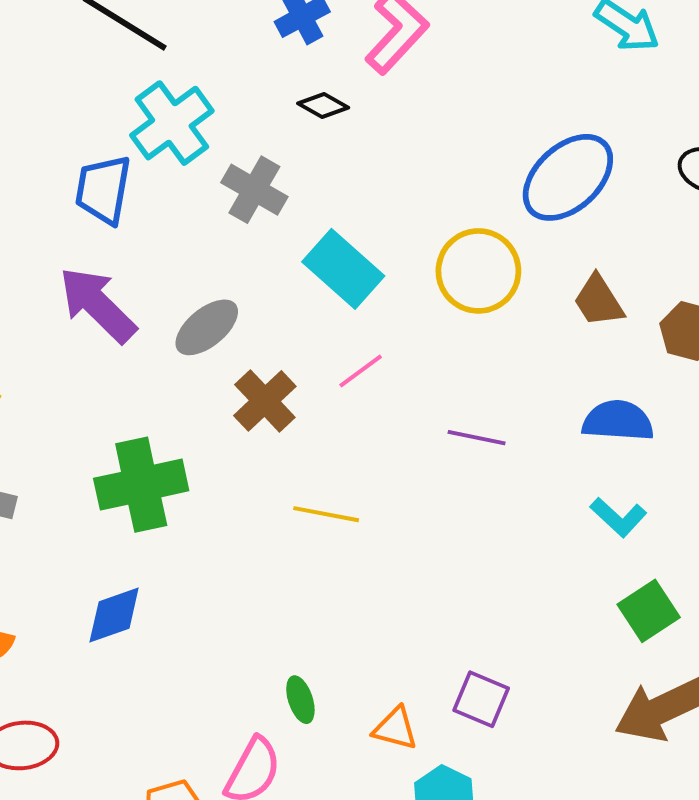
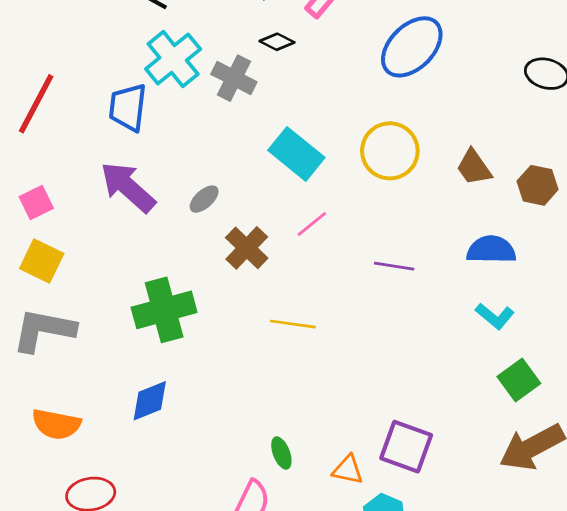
blue ellipse: (568, 177) -> (412, 47), moved
gray cross: (254, 190) -> (234, 78), moved
gray ellipse: (207, 327) -> (204, 199), size x0.7
purple square: (481, 699) -> (406, 447), size x1.4

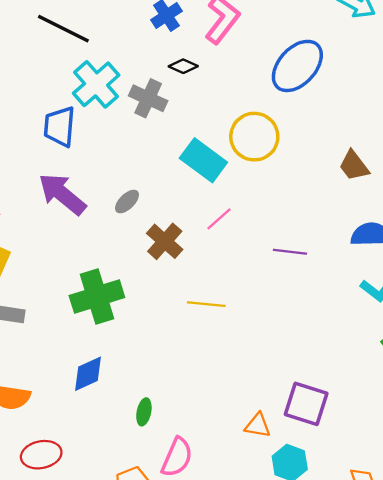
yellow circle: (390, 151) -> (254, 137), moved
green ellipse: (281, 453) -> (144, 412), moved, turned 35

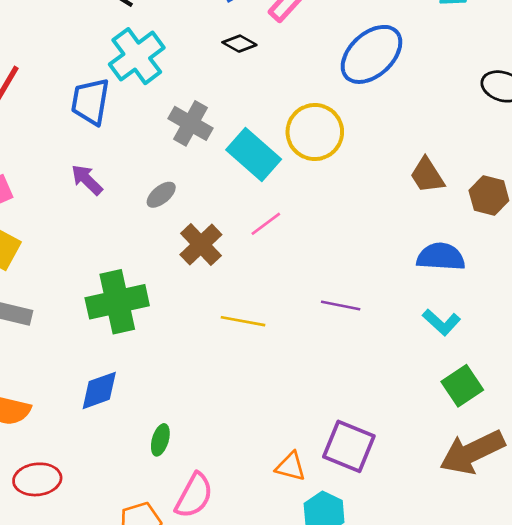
gray cross: (148, 98) -> (190, 123), moved
purple arrow: (62, 194) -> (87, 180), size x0.6
purple line: (290, 252) -> (341, 306), moved

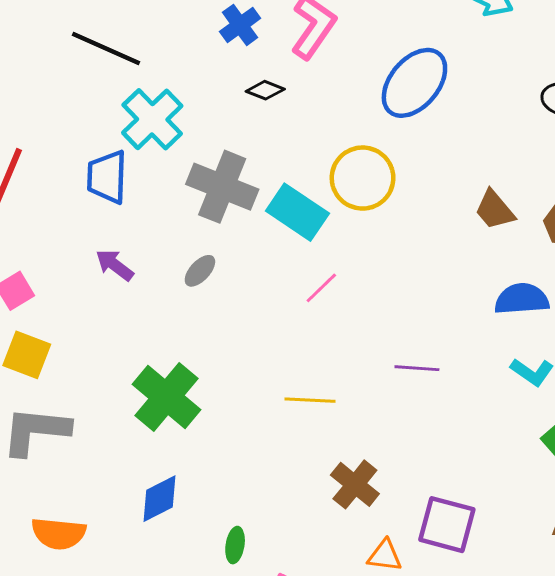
gray cross: (190, 123) -> (222, 187), size x1.4
brown cross: (201, 245) -> (355, 484), moved
green cross: (117, 302) -> (166, 397), turned -30

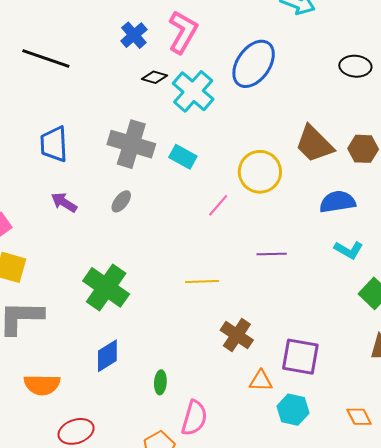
cyan cross: (152, 119) -> (193, 91), moved
yellow circle: (363, 178) -> (260, 172), moved
brown trapezoid: (495, 210) -> (314, 144), size x1.4
cyan rectangle: (297, 212) -> (183, 157), size x0.7
pink line: (321, 288) -> (218, 205), moved

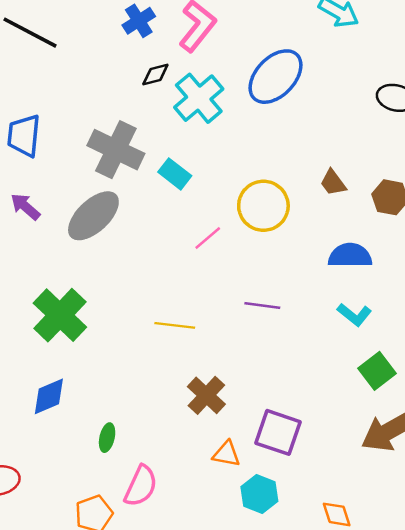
black diamond: (154, 77) -> (155, 74), turned -40
brown trapezoid: (314, 144) -> (333, 183), size x0.6
gray ellipse: (121, 201) -> (93, 216), size x2.0

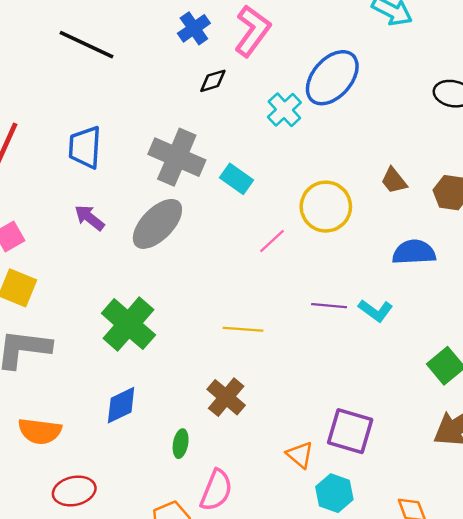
cyan cross: (199, 98) -> (284, 110), moved, size x0.7
cyan L-shape: (354, 315) -> (376, 311), moved
brown cross: (206, 395) -> (226, 397), moved
orange triangle: (226, 454) -> (300, 455), turned 32

